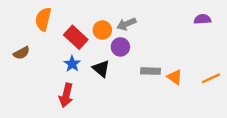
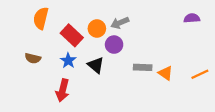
brown semicircle: (21, 53) -> (33, 58), moved, turned 42

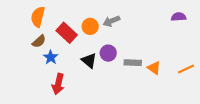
purple circle: (114, 45) -> (108, 53), moved
brown semicircle: (33, 58) -> (39, 41), moved, turned -56
blue star: (68, 61) -> (51, 57), moved

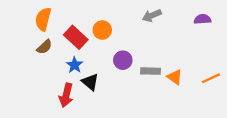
gray arrow: (111, 21) -> (152, 16), moved
blue star: (51, 57) -> (75, 65), moved
black triangle: (89, 61) -> (90, 82), moved

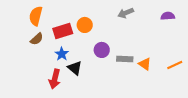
red rectangle: (76, 37) -> (63, 31), turned -60

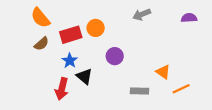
orange semicircle: (36, 16) -> (40, 18), turned -54
gray rectangle: (125, 59) -> (139, 91), moved
orange line: (175, 65) -> (181, 89), moved

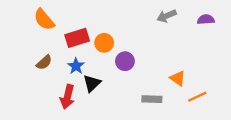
gray arrow: (142, 14) -> (167, 16), moved
orange circle: (96, 28) -> (104, 43), moved
brown semicircle: (42, 44) -> (44, 62), moved
black triangle: (84, 76) -> (92, 83), turned 36

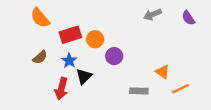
purple semicircle: (206, 20) -> (188, 18), turned -120

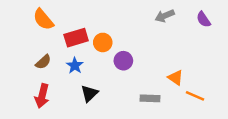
black triangle: (84, 76) -> (89, 93), moved
red arrow: (61, 89) -> (42, 96), moved
orange line: (180, 89) -> (195, 96), turned 48

